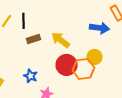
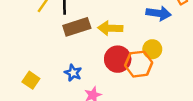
brown rectangle: (34, 39) -> (77, 27), size x1.5
yellow arrow: (60, 40) -> (110, 28), turned -36

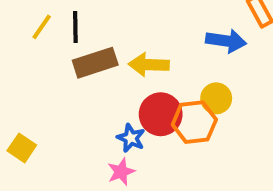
blue star: (73, 73) -> (131, 138), moved

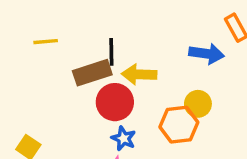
yellow line: (42, 27) -> (46, 42), turned 50
black line: (75, 27) -> (111, 52), moved
red circle: (161, 114) -> (115, 102), moved

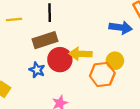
black line: (111, 52) -> (50, 13), moved
yellow arrow: (139, 74) -> (81, 54), moved
blue star: (124, 138) -> (37, 70), moved

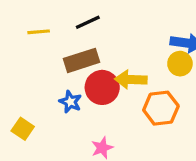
black line: (50, 13) -> (88, 22), turned 66
yellow circle: (115, 61) -> (180, 64), moved

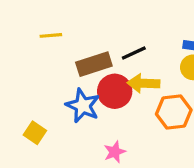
black line: (88, 22) -> (134, 53), moved
blue star: (70, 102) -> (83, 106), size x1.5

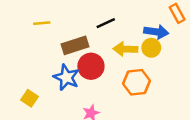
black line: (134, 53) -> (106, 23), moved
yellow arrow: (143, 83) -> (125, 49), moved

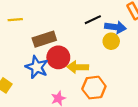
black line: (106, 23) -> (93, 20), moved
yellow arrow: (125, 49) -> (78, 67), moved
orange hexagon: (137, 82) -> (94, 88), moved

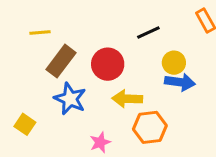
blue arrow: (115, 27) -> (180, 82), moved
brown rectangle: (44, 39) -> (61, 61), moved, turned -35
red circle: (58, 57) -> (108, 64), moved

